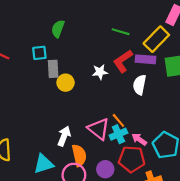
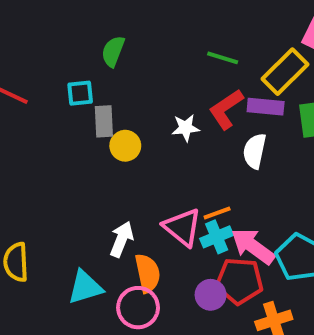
orange line: (118, 120) -> (217, 213), turned -70
pink arrow: (139, 139) -> (253, 246), size x1.6
purple circle: (105, 169) -> (211, 295), moved

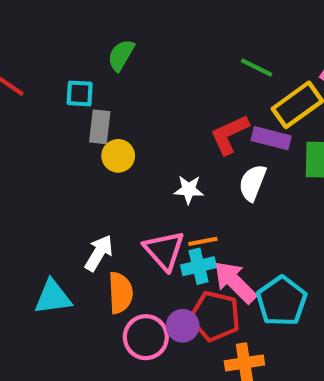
green line: (223, 58) -> (257, 67), moved
white star: (186, 128) -> (189, 190), moved
pink circle: (138, 308) -> (146, 337), moved

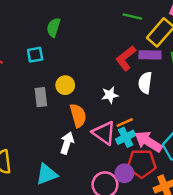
gray rectangle: (100, 127) -> (41, 97), moved
orange semicircle: (120, 293) -> (78, 115), moved

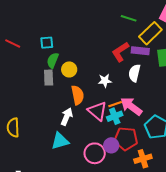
green semicircle: (53, 27) -> (53, 60), moved
pink arrow: (148, 142) -> (131, 106), moved
cyan triangle: (47, 174) -> (60, 141), moved

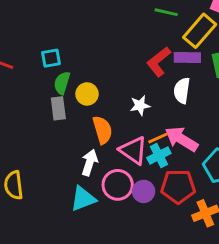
purple circle: (111, 145) -> (144, 191), moved
pink circle: (95, 153) -> (118, 185), moved

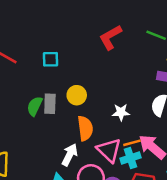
red L-shape: (159, 62) -> (110, 37), moved
green semicircle: (62, 83) -> (35, 106), moved

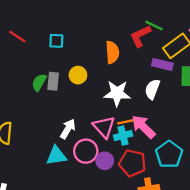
red L-shape: (110, 37) -> (140, 36), moved
white star: (121, 112) -> (117, 93), size x1.6
orange semicircle: (85, 128) -> (112, 52), moved

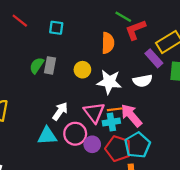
green line: (154, 25) -> (123, 17), moved
purple rectangle: (162, 64) -> (154, 58), turned 30
yellow circle: (78, 75) -> (82, 70), moved
white semicircle: (152, 89) -> (143, 81), turned -126
cyan pentagon: (169, 154) -> (137, 145), moved

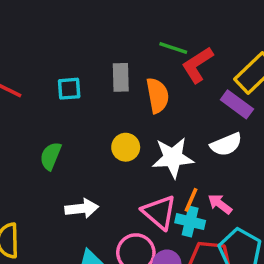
gray rectangle: (50, 65) -> (121, 77), moved
orange line: (115, 109) -> (191, 200), turned -48
white arrow: (60, 111) -> (82, 208), moved, turned 60
pink arrow: (131, 115) -> (220, 204), size x0.6
cyan cross: (111, 122) -> (190, 222), turned 35

